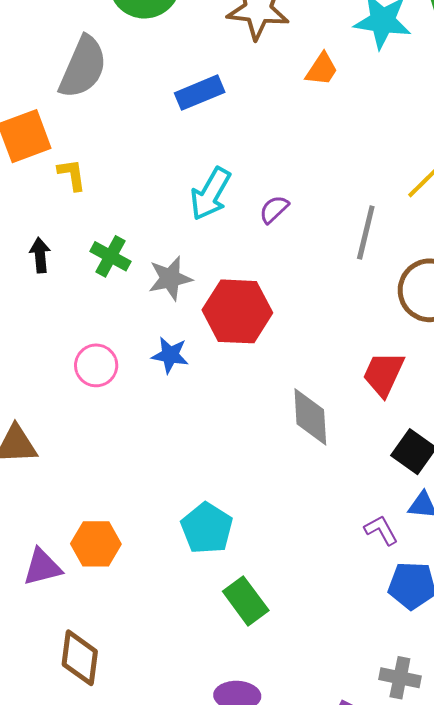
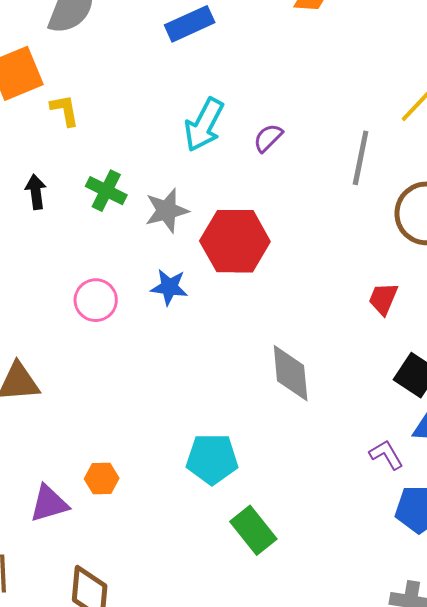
red trapezoid: (383, 374) -> (383, 299), size x0.7
gray diamond: (310, 417) -> (291, 373), moved
cyan pentagon: (207, 528) -> (212, 459), turned -30
orange hexagon: (96, 544) -> (102, 479), size x0.7

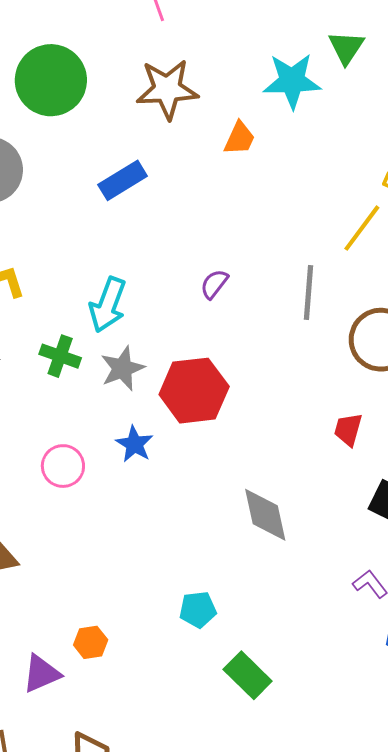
cyan arrow: (204, 125) -> (108, 305), moved
blue star: (169, 287) -> (134, 444), turned 30
cyan pentagon: (212, 459) -> (198, 610), size x0.7

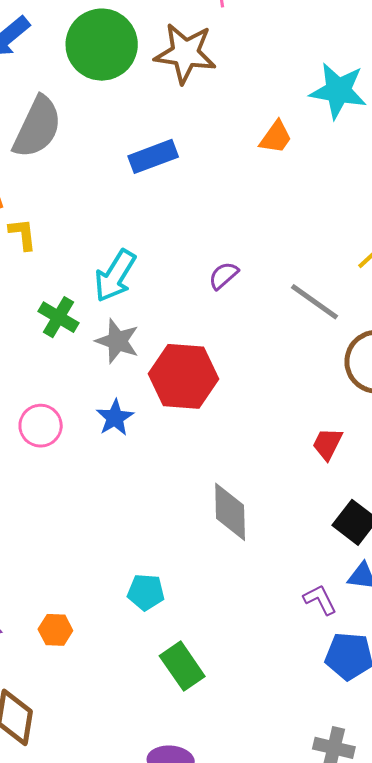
brown star: (167, 89) -> (185, 53), moved
gray line: (309, 293) -> (314, 302), turned -70
gray star: (122, 368) -> (117, 341), turned 30
orange hexagon: (91, 642) -> (55, 630), moved

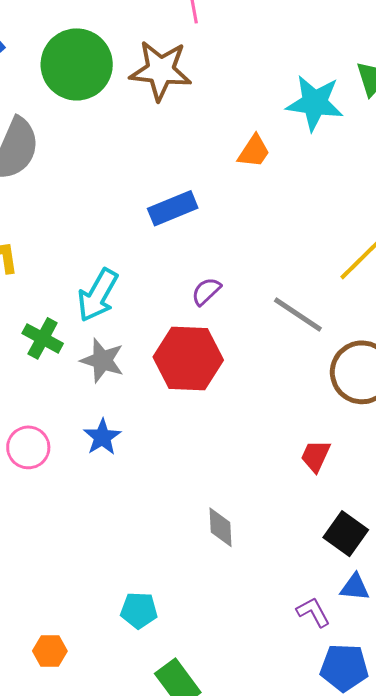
blue rectangle: (153, 156) -> (173, 208), moved
red hexagon: (184, 376) -> (188, 359), moved
gray diamond: (230, 512) -> (220, 527), size x0.7

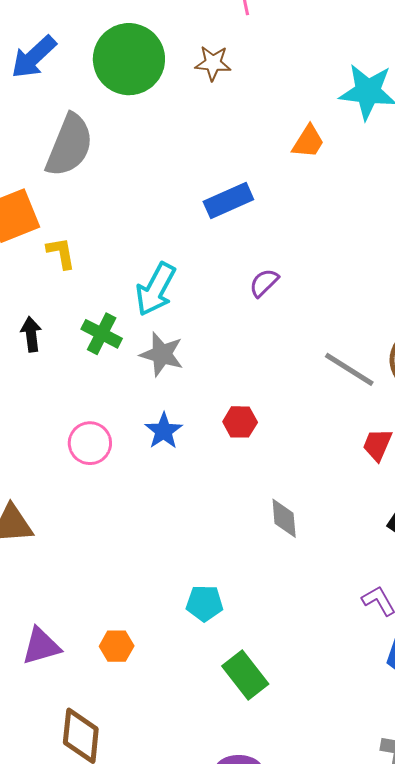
brown star: (161, 70) -> (213, 63), size x0.6
gray line: (298, 315) -> (349, 369), moved
red hexagon: (188, 359) -> (240, 422), moved, size x0.5

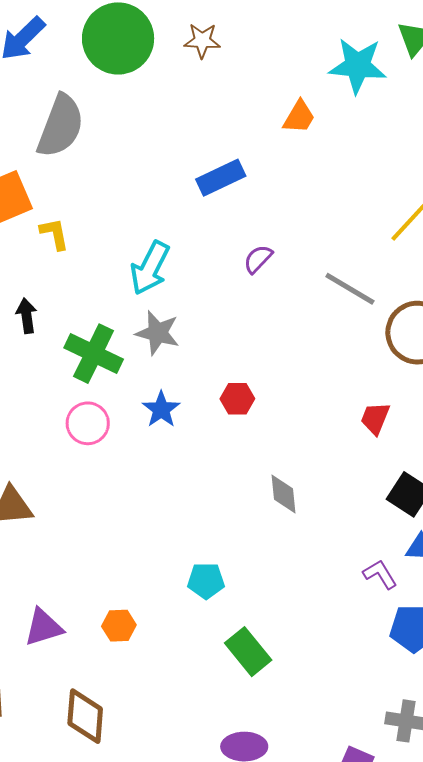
green cross: (102, 334) -> (94, 354), moved, size x1.4
gray line: (349, 369) -> (350, 289), moved

